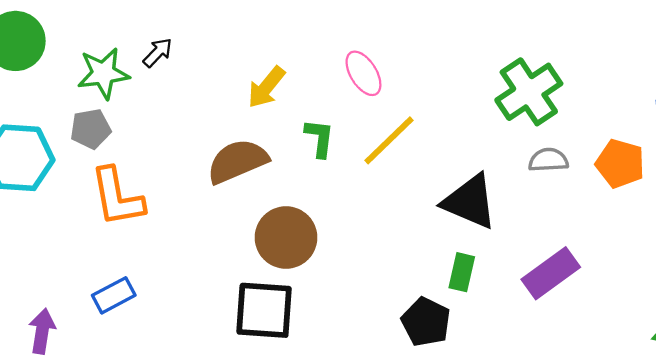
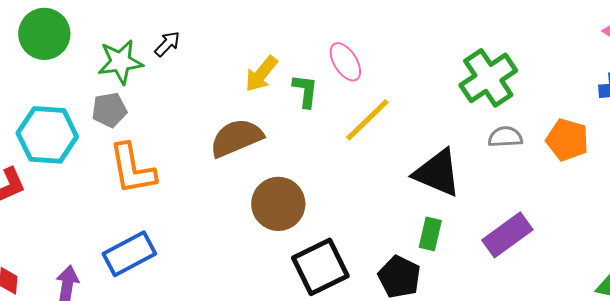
green L-shape: (320, 138) -> (305, 91), moved
blue rectangle: (114, 295) -> (129, 254), size x1.4
black square: (264, 310) -> (320, 267), moved, turned -30

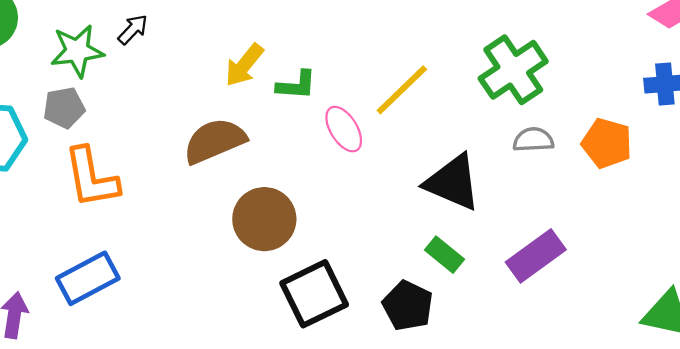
pink ellipse: (345, 62) -> (344, 129), moved
green L-shape: (305, 91) -> (296, 85), turned 87
yellow line: (367, 120) -> (402, 90), moved
green rectangle: (430, 234) -> (444, 255), turned -64

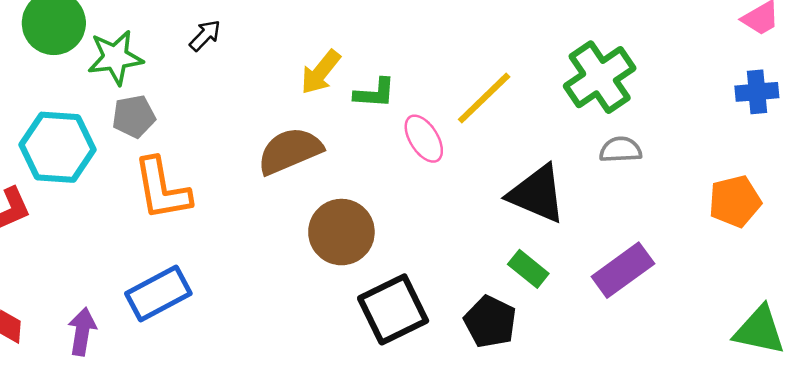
green star: (77, 51) -> (115, 57), moved
orange pentagon: (607, 143) -> (735, 201), moved, turned -30

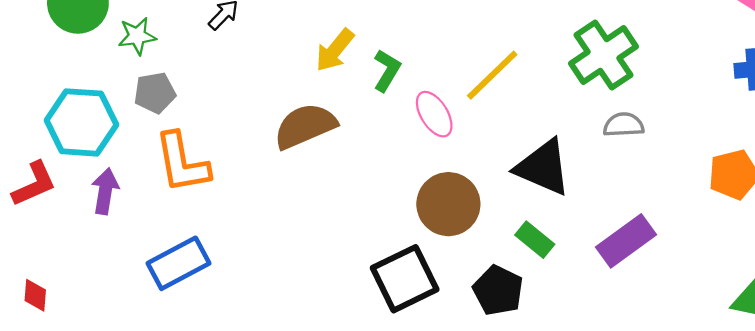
green star: (115, 57) -> (137, 36), size x0.7
green L-shape: (375, 93) -> (387, 70), turned -63
brown circle: (341, 232) -> (448, 204), moved
purple arrow: (82, 332) -> (105, 191), moved

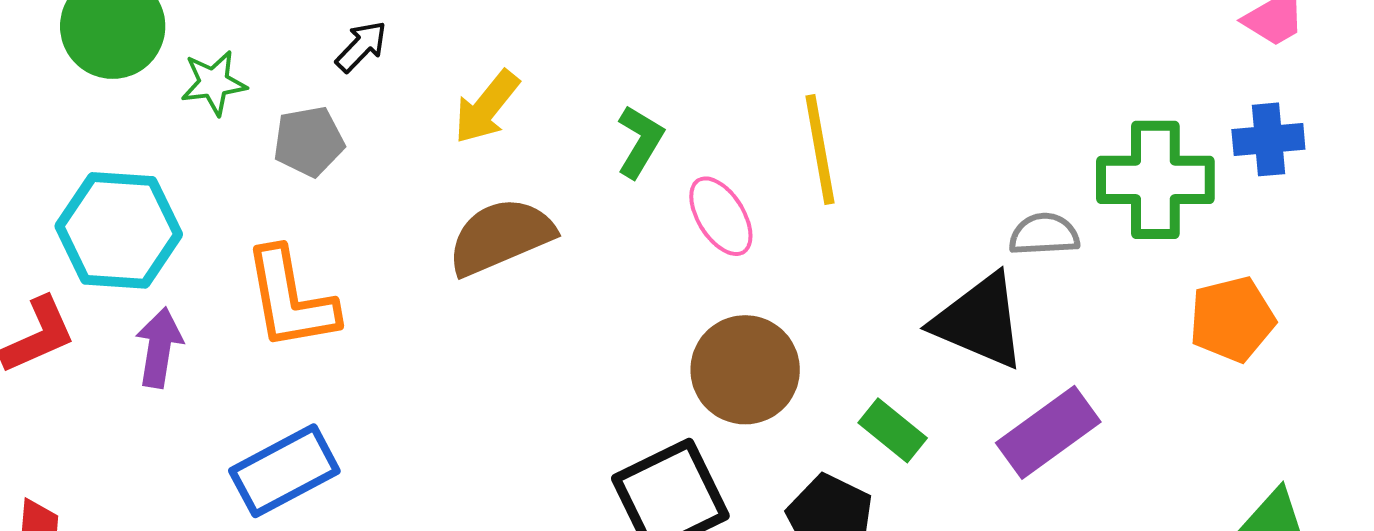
yellow arrow: (335, 50) -> (486, 107), moved
green cross: (603, 55) -> (1155, 180), moved, turned 34
yellow line: (492, 75) -> (820, 150), turned -56
gray pentagon: (155, 93) -> (309, 141), moved
black triangle: (543, 167) -> (980, 321), moved

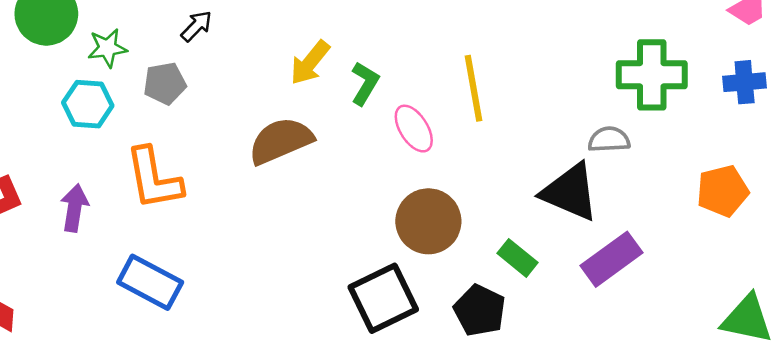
yellow arrow: (486, 107) -> (310, 63), moved
green cross: (1155, 180) -> (652, 75), moved
cyan hexagon: (119, 230) -> (88, 104), moved, size x0.7
blue rectangle: (284, 471) -> (150, 282), turned 56

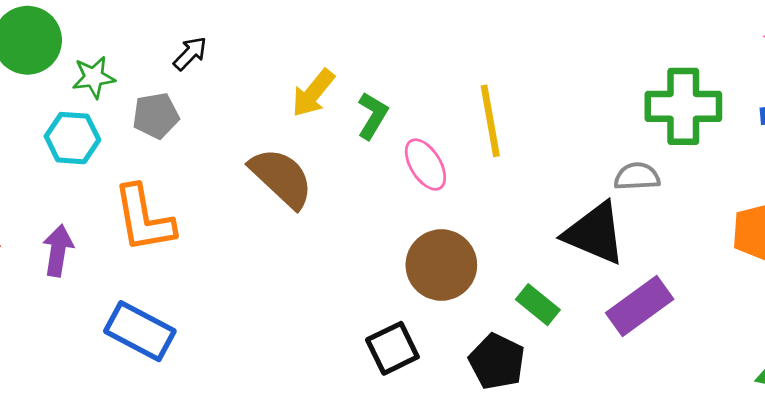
brown semicircle: (281, 141) -> (281, 178), turned 66
black square: (383, 298) -> (392, 348), size x0.7

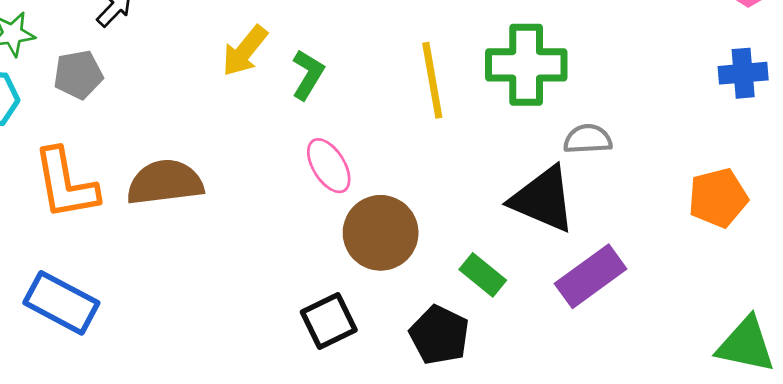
green cross: (683, 106) -> (526, 65), moved
pink ellipse: (425, 165) -> (329, 166), moved
brown semicircle: (281, 178) -> (165, 182), moved, turned -50

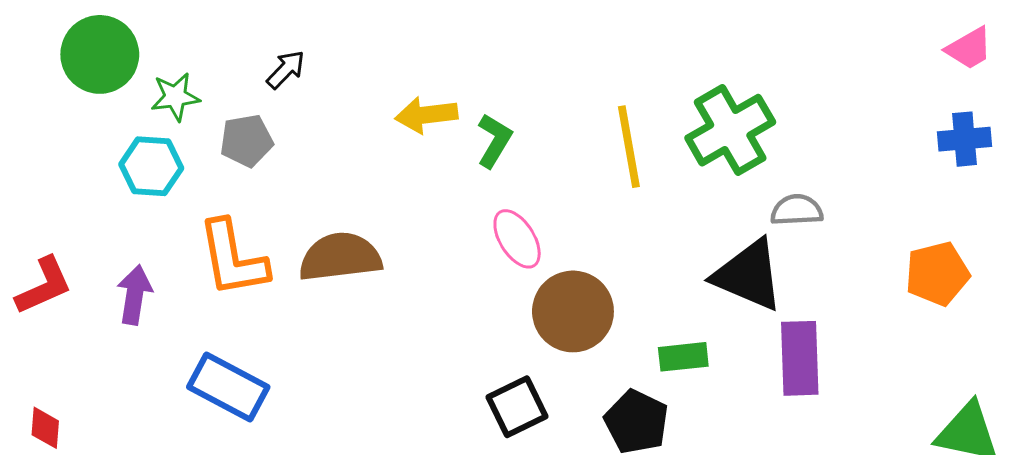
yellow arrow: (245, 51) -> (426, 115), turned 44
green cross: (526, 65) -> (730, 130), turned -30
green rectangle: (483, 275) -> (683, 357), turned -45
purple rectangle: (591, 276) -> (800, 358), turned -56

